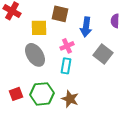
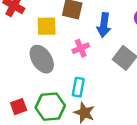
cyan rectangle: (66, 66) -> (78, 87), moved

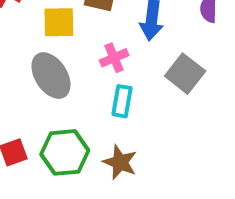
cyan rectangle: (78, 87) -> (122, 101), moved

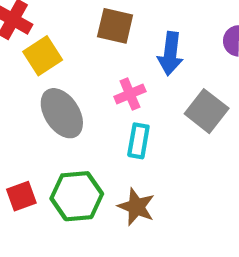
yellow square: (59, 22) -> (43, 56), moved, turned -32

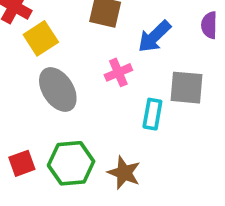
blue arrow: (170, 54) -> (154, 37), turned 39
gray square: (207, 111) -> (187, 88), turned -33
cyan rectangle: (138, 141) -> (152, 114), moved

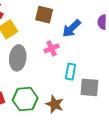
gray square: (187, 88) -> (89, 87), moved
gray ellipse: (58, 90) -> (18, 58), turned 40

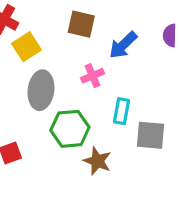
green hexagon: (25, 99) -> (70, 129), moved

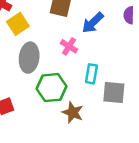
pink cross: (92, 76) -> (69, 46), turned -35

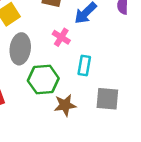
gray square: (114, 93) -> (107, 99), moved
brown star: (73, 112) -> (65, 105), turned -30

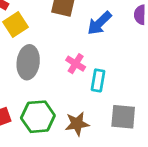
pink cross: (61, 37) -> (76, 64), moved
green hexagon: (43, 80) -> (38, 117), moved

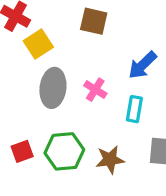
blue arrow: (99, 23) -> (143, 65), moved
pink cross: (76, 64) -> (95, 90), moved

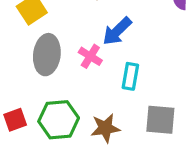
blue arrow: (143, 65) -> (117, 31), moved

